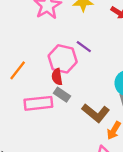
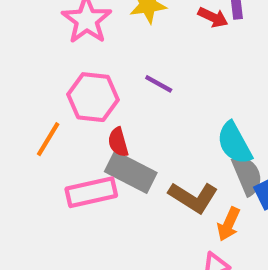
pink hexagon: (63, 59) -> (93, 97), moved
gray rectangle: (62, 95) -> (131, 172), size x1.6

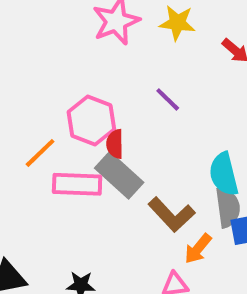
pink hexagon: (93, 97) -> (91, 120), moved
orange line: (48, 139) -> (40, 153), moved

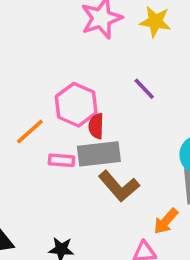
gray rectangle: (119, 175) -> (99, 154), turned -51
pink rectangle: (77, 184) -> (61, 160), size x0.6
brown L-shape: (172, 215) -> (119, 186), moved

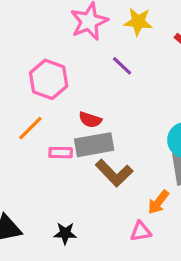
purple line: (144, 89) -> (122, 66), moved
pink hexagon: (76, 105) -> (49, 79), moved
red semicircle: (96, 126) -> (90, 120), turned -70

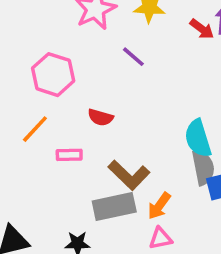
gray rectangle: (94, 145) -> (114, 206), moved
orange arrow: (158, 202) -> (159, 206), moved

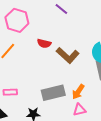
pink rectangle: (69, 155) -> (10, 92), moved
brown L-shape: (129, 175) -> (68, 55), moved

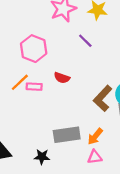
brown L-shape: (68, 55) -> (103, 98), moved, turned 85
pink rectangle: (10, 92) -> (34, 87), moved

